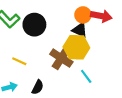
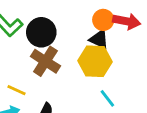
brown cross: (61, 58) -> (45, 61), moved
yellow line: (19, 61) -> (17, 90), moved

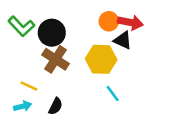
black triangle: (99, 39) -> (123, 40), moved

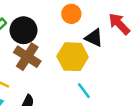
orange circle: (109, 21) -> (71, 14), moved
red arrow: (130, 23) -> (119, 24), moved, turned -145

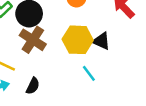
black triangle: (94, 38) -> (101, 41), moved

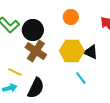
black semicircle: (33, 86) -> (36, 88), size x1.5

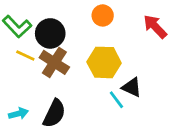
black triangle: (91, 52) -> (132, 87), moved
yellow line: (15, 72) -> (25, 56), moved

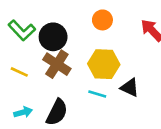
yellow line: (25, 56) -> (19, 72), moved
cyan line: (116, 100) -> (97, 94), moved, turned -36

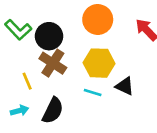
orange circle: (102, 20) -> (98, 19), size x1.5
yellow line: (19, 72) -> (27, 81), moved, turned 42

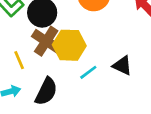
yellow hexagon: (99, 63) -> (69, 45), moved
cyan line: (93, 93) -> (88, 72), turned -54

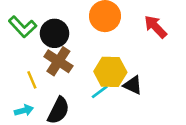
yellow hexagon: (69, 45) -> (110, 72), moved

